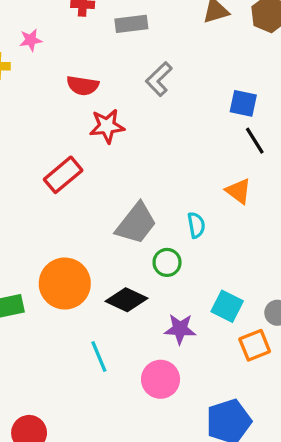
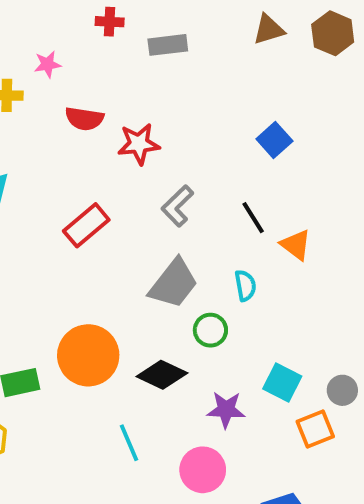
gray L-shape: (159, 79) -> (177, 206), moved
red semicircle: (83, 86) -> (84, 119), moved
blue square: (243, 103) -> (274, 140), moved, turned 36
red star: (107, 126) -> (139, 144), moved
black line: (255, 141) -> (253, 218), moved

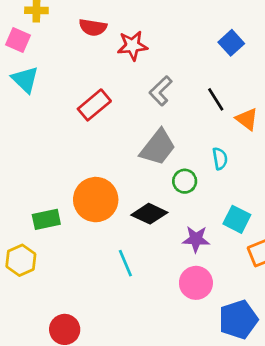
cyan semicircle: (245, 286) -> (220, 159), moved
pink circle: (203, 470) -> (196, 283), moved

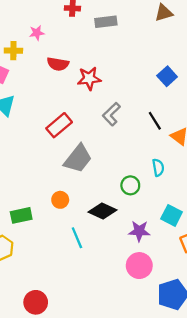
gray trapezoid: (158, 147) -> (78, 159), moved
orange circle: (96, 200) -> (60, 200), size x0.5
cyan line: (125, 263) -> (77, 238), moved

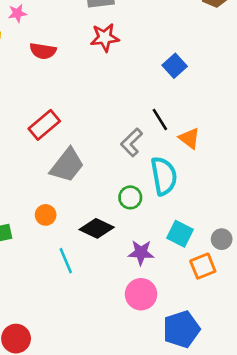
red star: (89, 78) -> (105, 38), moved
gray L-shape: (111, 114) -> (132, 142), moved
cyan semicircle: (158, 168) -> (164, 176), size x1.8

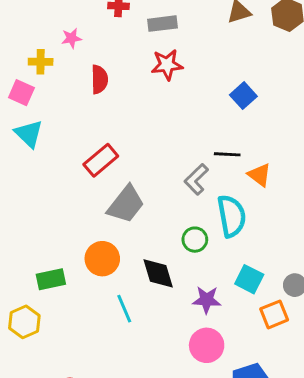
red semicircle: (43, 51) -> (99, 79), turned -100
black line: (160, 120) -> (227, 154), turned -55
orange circle: (46, 215) -> (102, 259), size x1.5
black diamond: (97, 228) -> (158, 273), turned 48

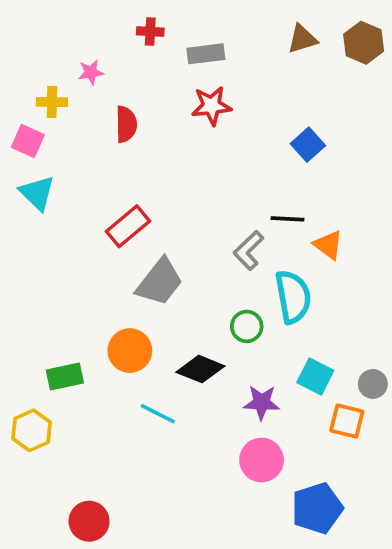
black diamond: (158, 273) -> (200, 369), turned -51
cyan line: (124, 309) -> (158, 414), turned -40
orange square: (274, 314) -> (347, 421), turned 36

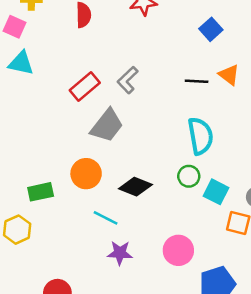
cyan triangle: (37, 193) -> (21, 63), turned -32
orange triangle: (328, 245) -> (229, 75), moved
gray L-shape: (249, 250) -> (128, 80), moved
green circle: (247, 326) -> (189, 176), moved
purple star: (262, 402) -> (120, 253), moved

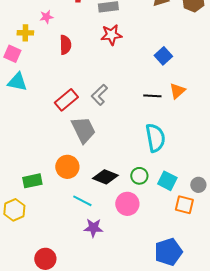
orange triangle: (229, 75) -> (177, 91), turned 42
gray trapezoid: (107, 126) -> (83, 130), turned -64
green circle: (189, 176) -> (139, 176), moved
pink circle: (178, 250) -> (127, 204), moved

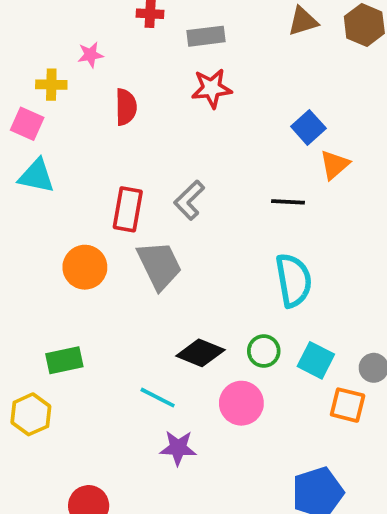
orange triangle: (177, 91) -> (335, 165), moved
red rectangle: (66, 100) -> (128, 209), turned -40
orange circle: (67, 167) -> (85, 267), moved

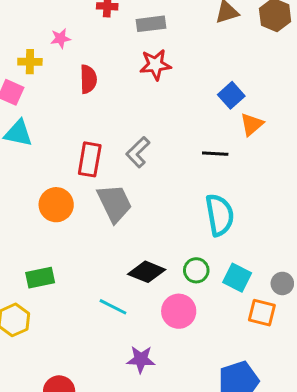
purple star: (178, 448) -> (141, 359), moved

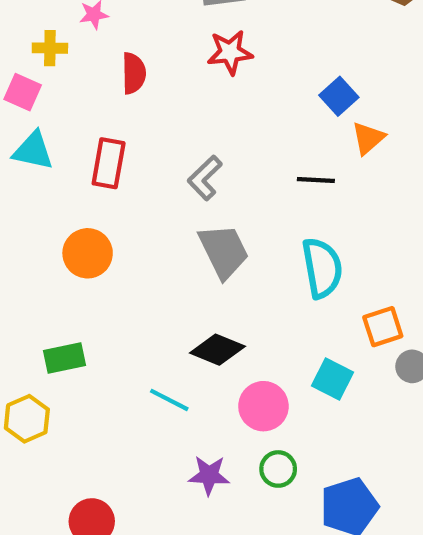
red rectangle: (90, 159) -> (109, 163), moved
gray trapezoid: (115, 203) -> (224, 251), moved
green circle: (196, 270) -> (278, 469), moved
cyan square: (237, 278) -> (333, 379), moved
orange square: (262, 313) -> (383, 327), moved, turned -32

